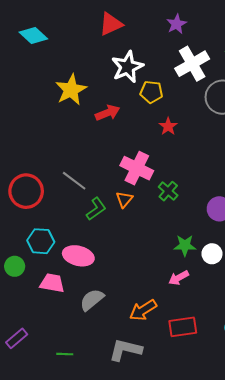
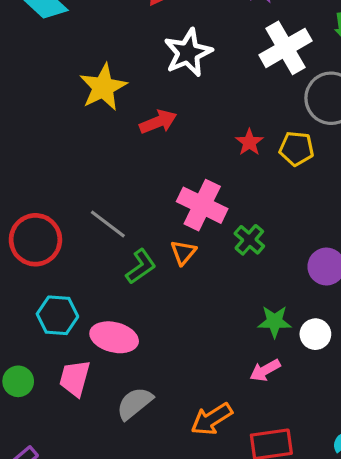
yellow pentagon: (151, 92) -> (297, 149), moved
green circle: (15, 266) -> (18, 381), moved
pink trapezoid: (52, 283) -> (75, 378), turned -85

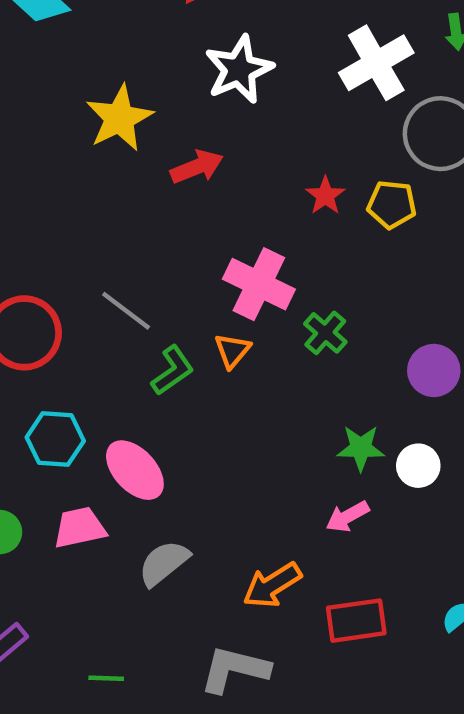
pink ellipse: (114, 337) -> (135, 470), turned 33
pink trapezoid: (75, 378) -> (80, 528), turned 63

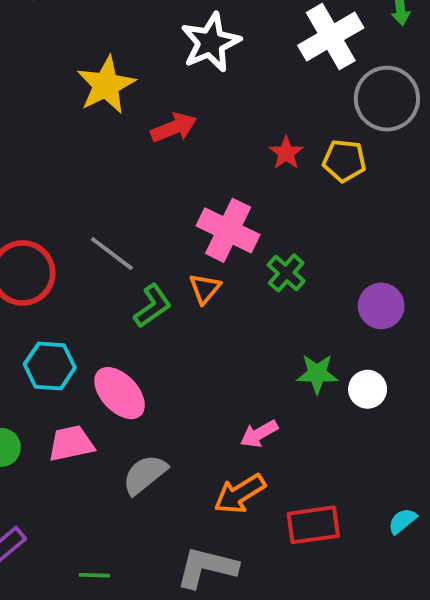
pink arrow: (347, 517) -> (259, 434), moved

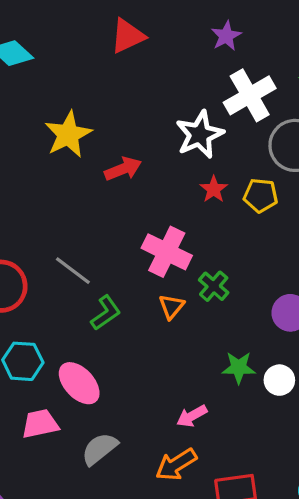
white star: (211, 42) -> (200, 134), moved
orange triangle: (205, 288) -> (171, 307), moved

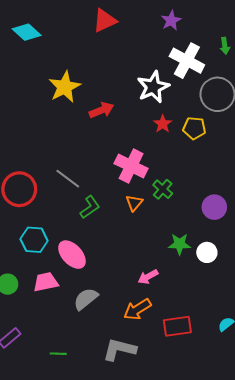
white cross: (250, 95) -> (187, 61), turned -32

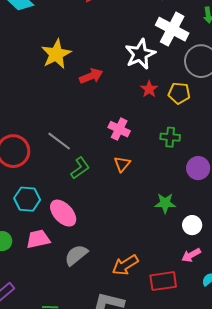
pink cross: (131, 166) -> (119, 129), size x0.7
green cross: (163, 189) -> (170, 137), moved, turned -36
white circle: (207, 252) -> (192, 225), moved
pink arrow: (148, 277) -> (191, 255), moved

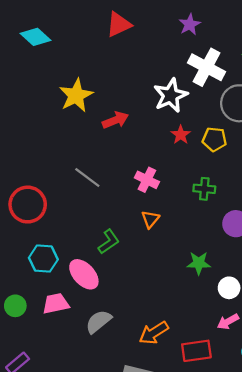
gray line: (59, 141) -> (87, 178), moved
green L-shape: (80, 168) -> (109, 242), moved

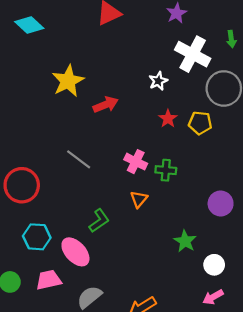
white star: (171, 95) -> (158, 81), size x0.6
green cross: (204, 189) -> (166, 170), moved
green star: (199, 263) -> (185, 241), turned 30

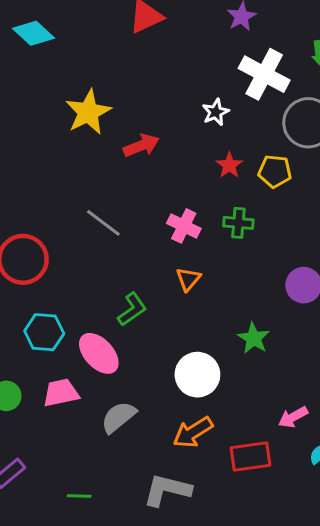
green cross: (166, 170) -> (238, 223), moved
white circle: (214, 265) -> (197, 375), moved, size x1.5

